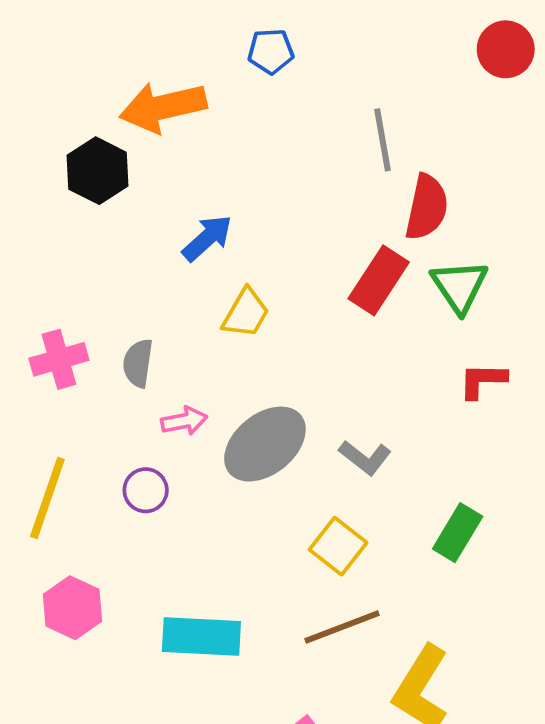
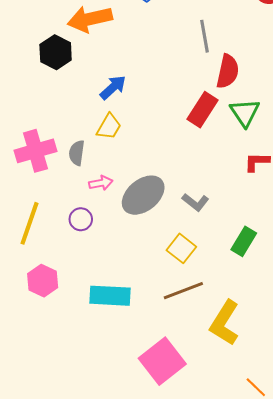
yellow trapezoid: (246, 313) -> (109, 127), moved
pink cross: (59, 359) -> (35, 151), size x1.4

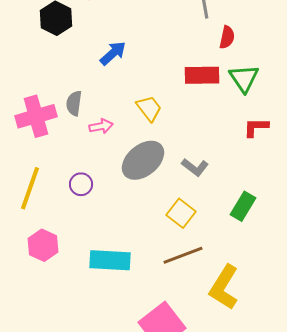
red semicircle: (228, 71) -> (227, 37), size x0.7
red rectangle: (203, 110) -> (202, 75), turned 56
yellow trapezoid: (109, 127) -> (149, 108), moved, turned -68
gray semicircle: (77, 153) -> (74, 103), moved
pink arrow: (101, 183) -> (101, 126), moved

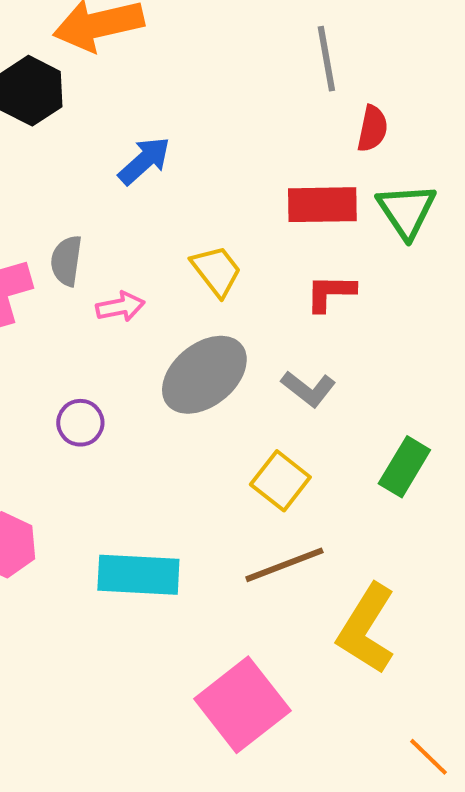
red L-shape: (256, 127) -> (330, 293), moved

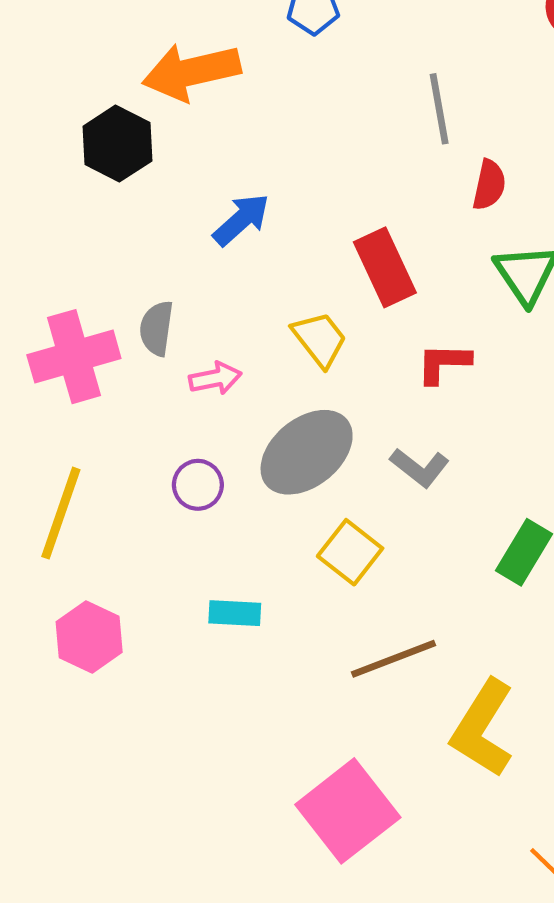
red rectangle: (322, 205) -> (385, 267), moved, turned 66
purple circle: (80, 423) -> (198, 485), moved
yellow square: (280, 481) -> (350, 552), moved
cyan rectangle: (138, 575) -> (235, 613), moved, size x0.6

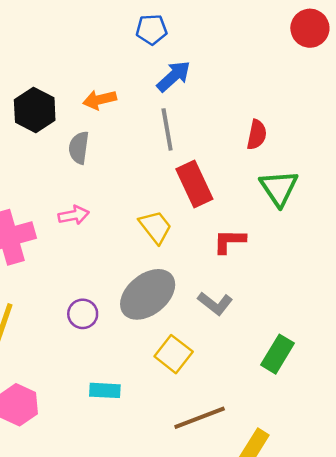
orange arrow: (191, 72) -> (100, 100), moved, size x0.6
gray line: (439, 109) -> (167, 129), moved
blue arrow: (241, 220) -> (174, 76), moved
gray semicircle: (157, 328) -> (79, 148), moved
pink arrow: (215, 378) -> (74, 215), moved

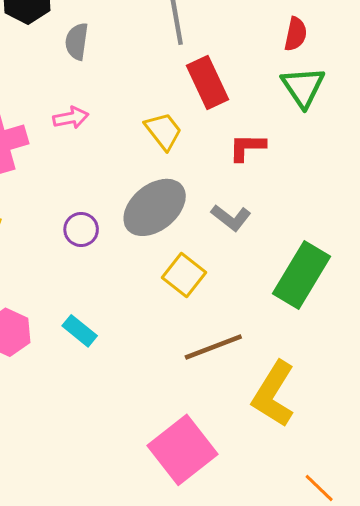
red semicircle: (257, 135) -> (296, 34), moved
green rectangle: (277, 354) -> (301, 275), size x1.5
cyan rectangle: (105, 390) -> (80, 331), moved, turned 36

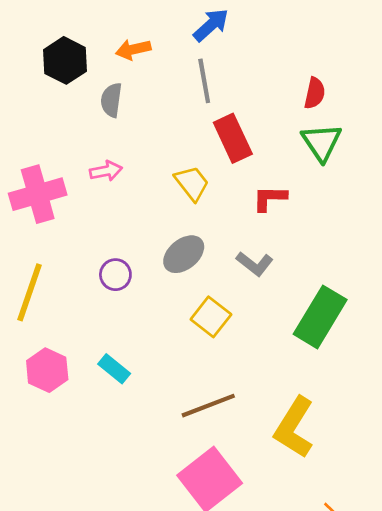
gray ellipse: (155, 207) -> (184, 254), size x0.7
brown line: (213, 347) -> (208, 406), moved

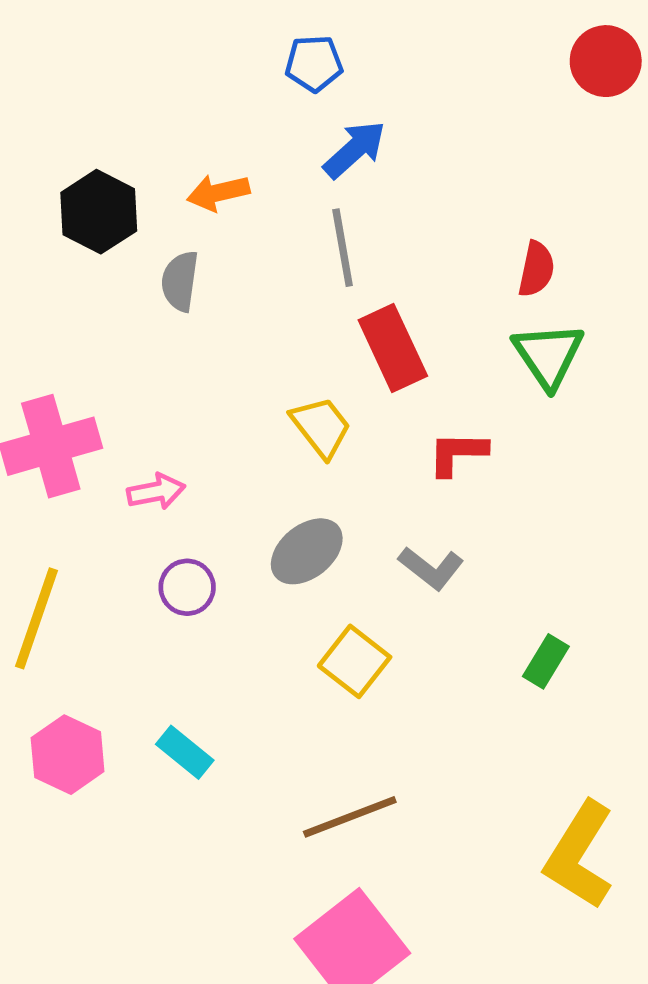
pink arrow: (106, 171) -> (156, 492), moved
green rectangle: (320, 317) -> (546, 661), size x0.5
yellow L-shape: (294, 427) -> (579, 855), moved

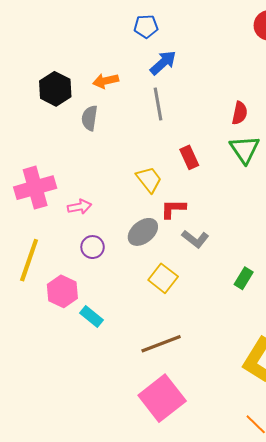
red rectangle: (393, 348) -> (189, 157), moved, size x0.7
red L-shape: (457, 453) -> (173, 209), moved
pink hexagon: (68, 755) -> (62, 291), moved

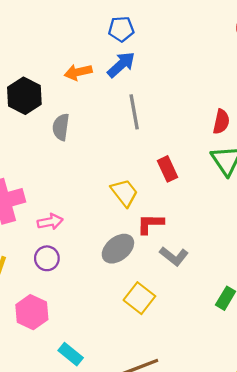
blue arrow: (163, 63) -> (121, 65), moved
orange arrow: (106, 81) -> (78, 72), moved
purple circle: (93, 247) -> (47, 258), moved
cyan rectangle: (92, 317) -> (71, 354), moved

